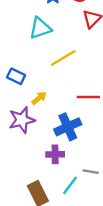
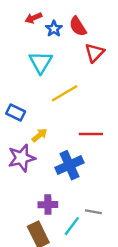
cyan triangle: (40, 28) -> (41, 62), turned -40
purple cross: (55, 154) -> (48, 205), moved

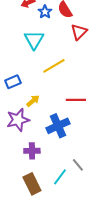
blue rectangle: (16, 112) -> (13, 82), turned -49
purple cross: (48, 205) -> (32, 151), moved
gray line: (93, 212) -> (78, 165), turned 40

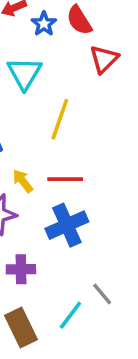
yellow line: (54, 66) -> (60, 119), turned -40
red line: (76, 100) -> (65, 179), moved
yellow arrow: (33, 101) -> (23, 181), turned -88

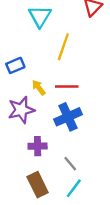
gray line: (102, 294) -> (70, 164), moved
cyan line: (70, 315) -> (74, 188), moved

